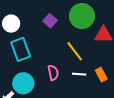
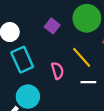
pink semicircle: (53, 73) -> (57, 71), moved

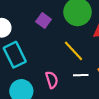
pink semicircle: (57, 71) -> (52, 80), moved

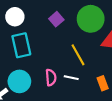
white line: (81, 75) -> (71, 78), moved

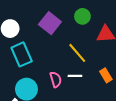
purple square: (56, 19) -> (50, 23), size x1.5
green circle: (91, 19) -> (82, 16), size x0.6

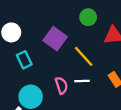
purple square: (50, 23) -> (55, 39), moved
cyan rectangle: (22, 54) -> (24, 60), size x0.7

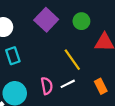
purple square: (55, 39) -> (46, 20), moved
white line: (82, 81) -> (68, 84), turned -32

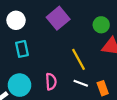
green circle: (81, 21) -> (101, 25), moved
white line: (68, 84) -> (81, 83), moved, turned 40

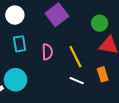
pink semicircle: (51, 82) -> (47, 52), moved
orange rectangle: (103, 88) -> (103, 74), moved

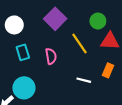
yellow line: (75, 57) -> (80, 43), moved
orange rectangle: (103, 74) -> (108, 70), turned 48

